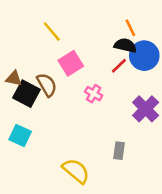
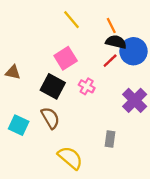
orange line: (130, 28) -> (111, 25), moved
yellow line: (52, 32) -> (71, 20), moved
brown semicircle: (47, 85) -> (50, 118), moved
black square: (26, 94) -> (53, 86), moved

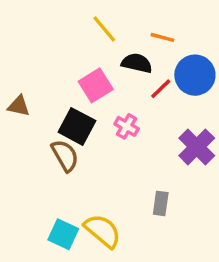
orange line: (111, 25) -> (162, 37), turned -49
black semicircle: (116, 42) -> (137, 63), moved
brown semicircle: (50, 118) -> (65, 156), moved
cyan square: (19, 125) -> (63, 234), moved

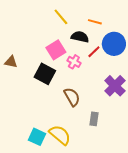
pink cross: (127, 126) -> (74, 62), moved
brown semicircle: (65, 156) -> (72, 97), moved

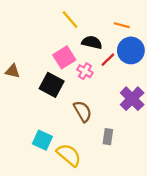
orange line: (95, 22) -> (122, 25), moved
cyan square: (37, 137) -> (42, 140), moved

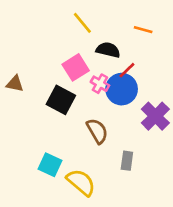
blue circle: (131, 50) -> (122, 89), moved

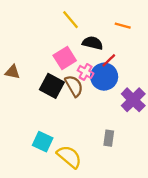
brown semicircle: (97, 131) -> (74, 86), moved

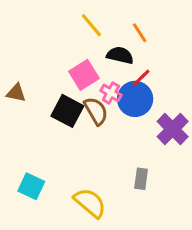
orange line: (123, 26) -> (140, 33), moved, turned 42
cyan square: (43, 142) -> (31, 186), moved

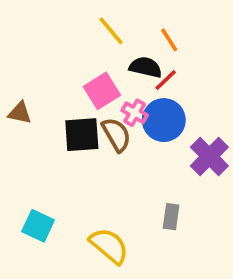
red line: (141, 78) -> (166, 80), moved
black square: (67, 111) -> (82, 135), turned -32

